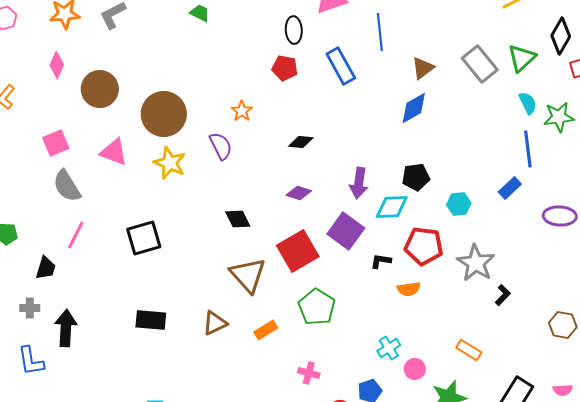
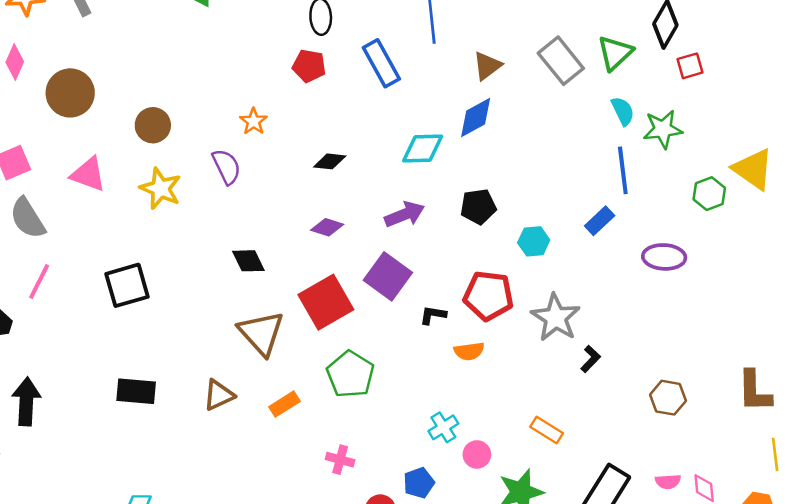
brown circle: (164, 114) -> (153, 125), size x0.6
purple arrow: (359, 183) -> (405, 214), turned -120
cyan diamond: (392, 207) -> (423, 148), moved

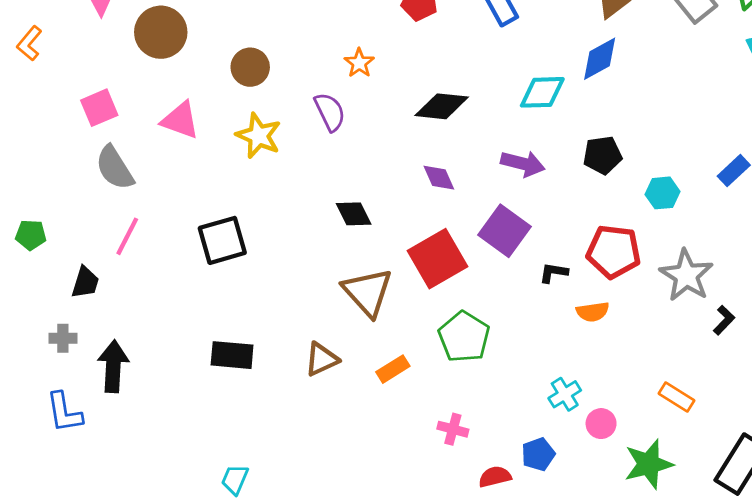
black diamond: (330, 161) -> (442, 106), size x1.5
purple arrow: (405, 214) -> (523, 164), turned 36
purple diamond: (327, 227) -> (439, 178), turned 48

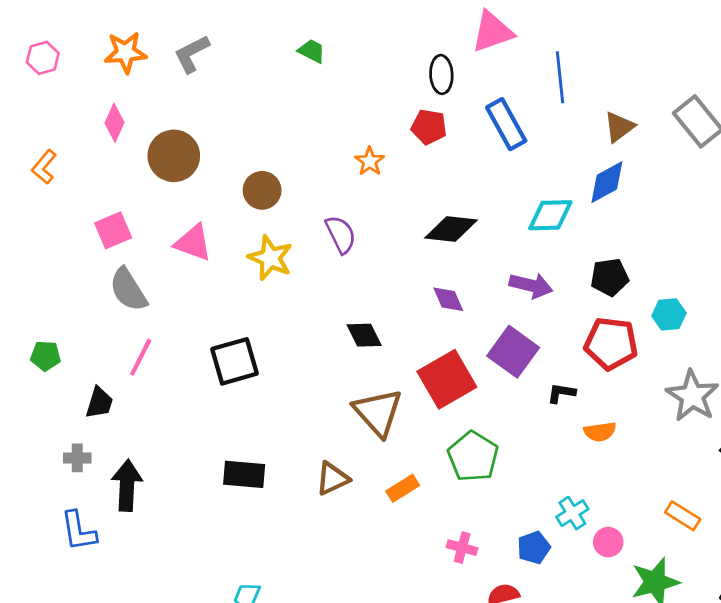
orange star: (359, 63) -> (370, 161), moved
red pentagon: (614, 252) -> (611, 343), moved
blue pentagon: (538, 454) -> (534, 548), moved

